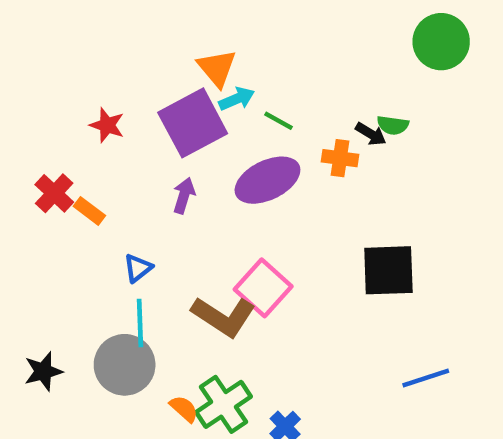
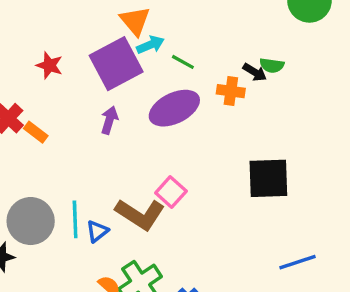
blue triangle: (138, 268) -> (97, 231), moved
pink square: (263, 288) -> (171, 192), size x0.7
gray circle: (125, 365) -> (31, 221), moved

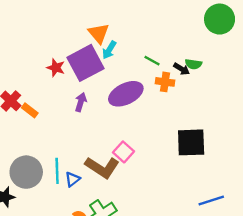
cyan arrow: (150, 45) -> (109, 50), turned 144
green line: (183, 62) -> (152, 61), moved
red star: (49, 65) -> (56, 68), moved

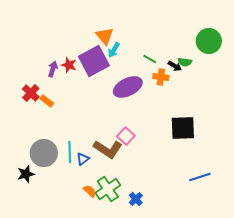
green circle: (220, 19) -> (209, 41), moved
purple arrow: (81, 102) -> (53, 69), moved

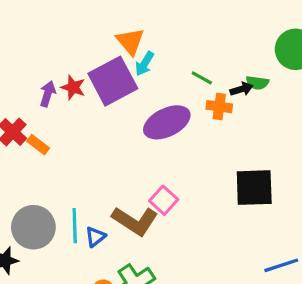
black arrow: (175, 66) -> (241, 89), turned -48

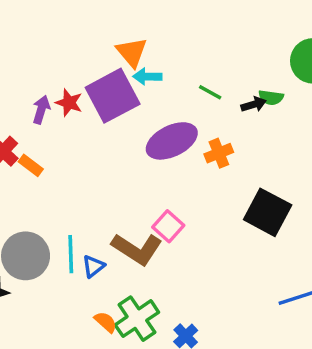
cyan arrow: (145, 64) -> (147, 77), turned 60
orange cross: (219, 107) -> (219, 153), moved, turned -30
black square: (254, 188) -> (268, 212), turned 30

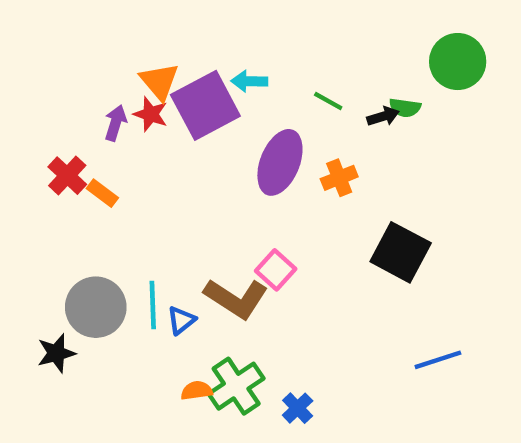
orange triangle: (132, 52) -> (159, 81), moved
purple ellipse: (172, 141) -> (280, 162), turned -42
orange semicircle: (106, 322) -> (197, 391), turned -50

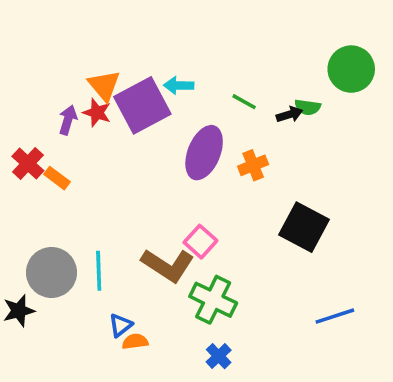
blue triangle: (181, 320) -> (121, 325), moved
green cross: (236, 386) -> (213, 300), moved, turned -30

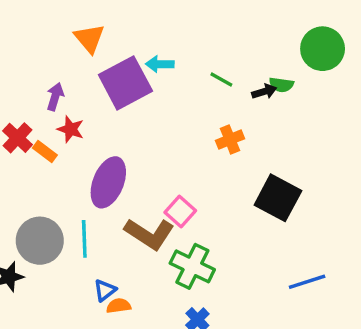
orange triangle: (104, 85) -> (89, 38), moved
red star: (97, 113) -> (71, 129), moved
purple ellipse: (204, 153) -> (108, 182), moved

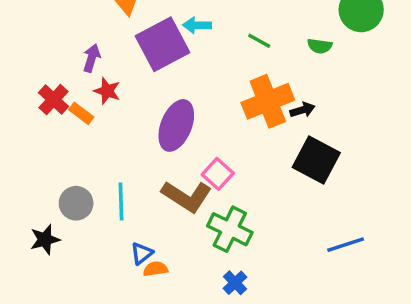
black arrow: (264, 92) -> (302, 110), moved
orange cross: (230, 140) -> (268, 101), size x1.8
purple ellipse: (108, 182) -> (176, 125), moved
gray circle: (40, 241) -> (76, 203), size x0.7

